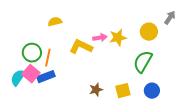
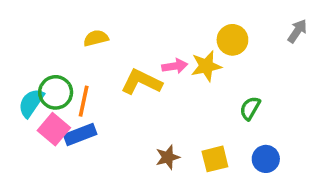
yellow circle: (149, 32) -> (232, 40), moved
green semicircle: (143, 62) -> (250, 108), size x0.6
cyan semicircle: (18, 78) -> (31, 103), moved

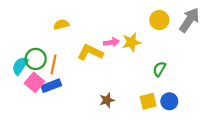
gray arrow: (297, 31) -> (189, 20), size x1.6
yellow circle: (232, 40) -> (159, 20), moved
yellow square: (215, 159) -> (148, 101), moved

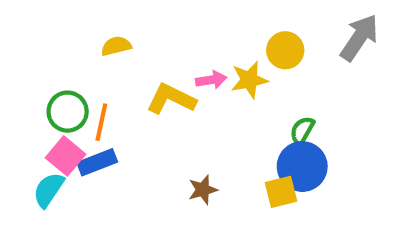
yellow circle: (159, 20) -> (285, 50), moved
cyan semicircle: (20, 66) -> (49, 190), moved
blue circle: (169, 101) -> (302, 167), moved, size x1.5

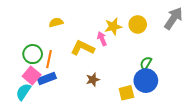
pink arrow: (211, 80) -> (102, 39), turned -104
yellow star: (249, 80) -> (113, 27), moved
brown star: (203, 190) -> (93, 80), moved
yellow square: (281, 192) -> (126, 93), moved

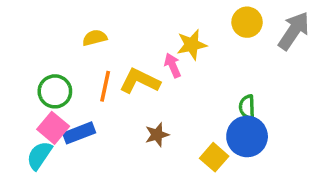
yellow circle: (138, 24) -> (247, 22), moved
orange line: (49, 59) -> (105, 86), moved
green semicircle: (146, 63) -> (247, 107), turned -32
yellow square: (126, 93) -> (214, 157), turned -35

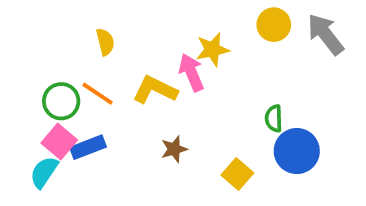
gray arrow: (294, 31) -> (325, 34), turned -72
yellow semicircle: (95, 38) -> (105, 42), turned 90
pink arrow: (173, 65) -> (191, 73), size x1.4
orange line: (105, 86) -> (98, 94), moved, turned -68
blue circle: (247, 136) -> (297, 151), moved

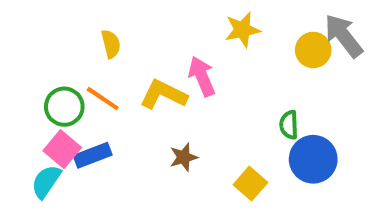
yellow circle: (274, 25) -> (313, 50), moved
yellow star: (212, 50) -> (242, 30), moved

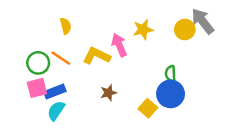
yellow star: (242, 30) -> (143, 30), moved
pink square: (62, 149) -> (37, 88), turned 36
blue circle: (313, 159) -> (171, 94), moved
cyan semicircle: (46, 182) -> (56, 111), moved

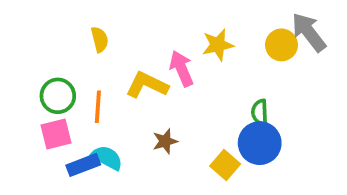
orange line: (61, 58) -> (98, 107), moved, turned 60
blue rectangle: (55, 92) -> (83, 165), moved
cyan semicircle: (56, 111) -> (107, 158), moved, turned 84

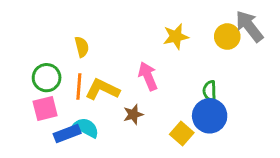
yellow semicircle: (100, 39) -> (82, 47), moved
pink arrow: (181, 69) -> (148, 76), moved
yellow L-shape: (147, 85) -> (102, 89), moved

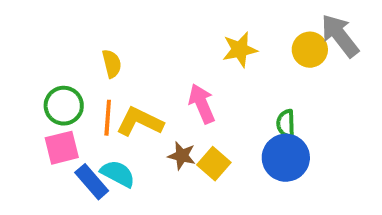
brown star: (133, 114) -> (182, 156), turned 30
blue rectangle: (67, 133) -> (92, 182), turned 70
yellow square: (182, 133) -> (214, 164), moved

